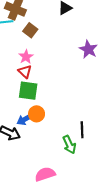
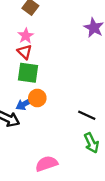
black line: (82, 130) -> (87, 115), turned -63
green arrow: (69, 145) -> (91, 143), moved

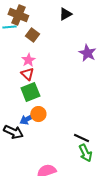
green square: (28, 73) -> (30, 92), turned -30
black line: (87, 115) -> (81, 138), moved

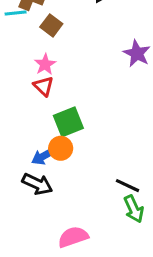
green square: (30, 92) -> (68, 122), moved
black arrow: (13, 132) -> (37, 184), moved

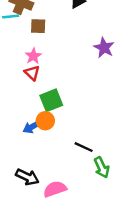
brown square: (51, 25) -> (38, 26), turned -35
black arrow: (37, 184) -> (27, 177), moved
black line: (127, 186) -> (84, 147), moved

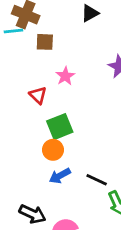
pink star: (33, 56) -> (65, 76), moved
blue arrow: (32, 127) -> (60, 176), moved

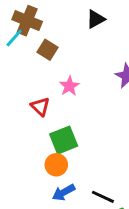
cyan line: (13, 31) -> (14, 38), turned -42
brown square: (45, 42) -> (48, 50), turned 30

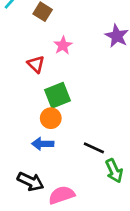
blue arrow: (64, 192) -> (43, 144), moved, turned 30

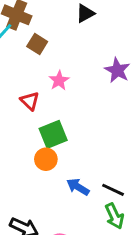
blue arrow: (43, 144) -> (78, 187), moved, turned 30
black line: (94, 148) -> (113, 190), moved

